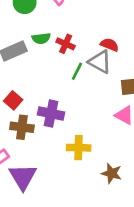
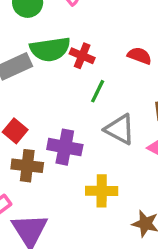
green semicircle: (41, 38) -> (50, 49), size x1.6
gray triangle: (100, 62) -> (120, 129), moved

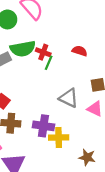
green line: (98, 91) -> (49, 63), moved
purple cross: (65, 147) -> (43, 126), moved

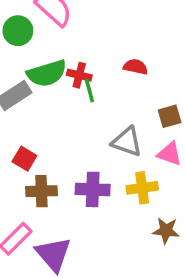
green line: (49, 63) -> (89, 91), turned -32
yellow cross: (59, 138) -> (142, 188), moved

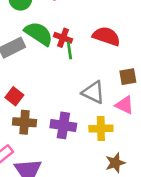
red semicircle: (136, 67) -> (106, 36), size x1.5
green semicircle: (47, 73) -> (39, 34), turned -136
brown star: (166, 231) -> (115, 163), turned -30

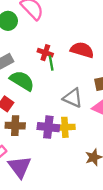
green semicircle: (39, 34) -> (22, 81), moved
yellow cross: (101, 128) -> (65, 127), moved

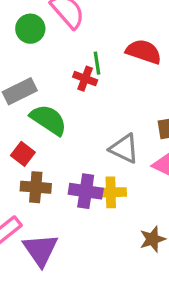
red semicircle: (82, 50) -> (144, 52), moved
green line: (51, 63) -> (97, 63), moved

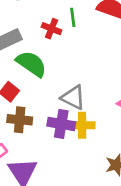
red cross: (85, 79) -> (51, 29), moved
gray triangle: (124, 149) -> (73, 97), moved

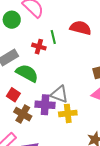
brown cross: (20, 120) -> (23, 114), turned 30
purple cross: (61, 124) -> (45, 105), moved

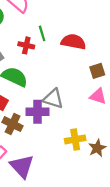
red semicircle: (81, 28) -> (73, 42), moved
yellow cross: (68, 113) -> (75, 139), moved

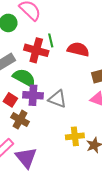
red cross: (26, 45) -> (36, 50), size x1.6
purple cross: (37, 112) -> (33, 95), moved

